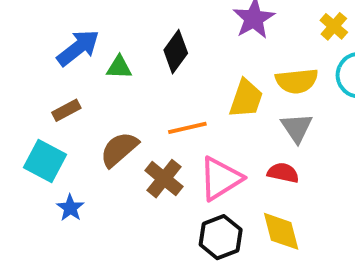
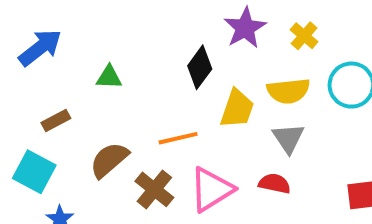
yellow cross: (334, 26) -> (304, 36), moved
blue arrow: (78, 48) -> (40, 48), moved
black diamond: (176, 52) -> (200, 67), moved

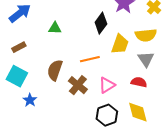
brown rectangle: (56, 120) -> (19, 47), moved
brown semicircle: (109, 160) -> (55, 70), turned -30
pink triangle: (212, 189) -> (107, 85), size x0.7

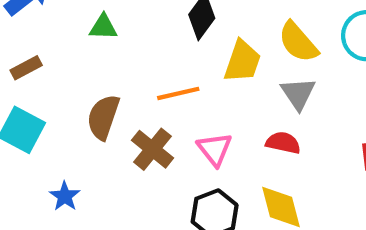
yellow semicircle: (146, 35) -> (298, 42), turned 55
pink triangle: (107, 85) -> (215, 149), turned -36
blue star: (30, 100) -> (65, 196), moved

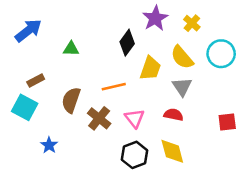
brown rectangle: (26, 68) -> (36, 81), moved

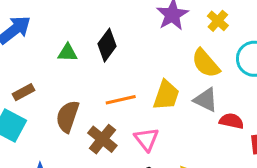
black diamond: (127, 43) -> (107, 45), moved
yellow trapezoid: (150, 68) -> (166, 95), moved
gray triangle: (182, 87) -> (206, 100), turned -30
red semicircle: (174, 115) -> (231, 121), moved

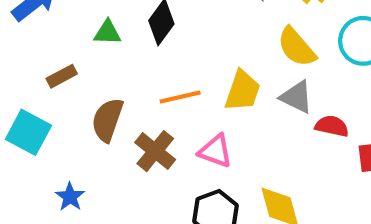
brown rectangle: (24, 92) -> (62, 76), moved
pink triangle: (146, 139) -> (215, 151), turned -32

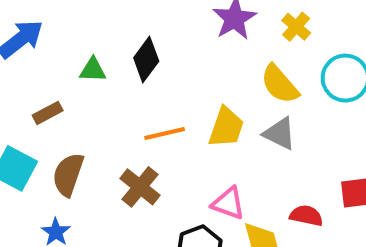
brown semicircle: (107, 120) -> (68, 175), moved
red semicircle: (332, 126) -> (306, 216), moved
pink triangle: (215, 151) -> (228, 203), moved

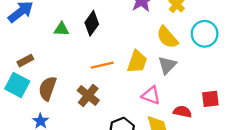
brown rectangle: (48, 113) -> (25, 61), moved
gray triangle: (280, 133) -> (167, 65), turned 48
pink triangle: (228, 203) -> (151, 95), moved

